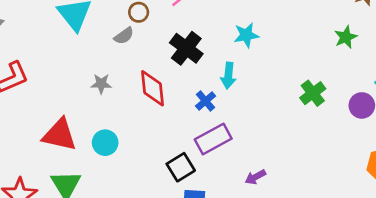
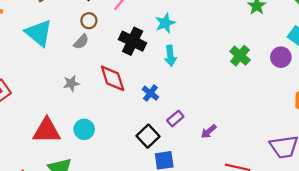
cyan star: (246, 35) -> (165, 23), moved
blue cross: (206, 101) -> (150, 93), moved
purple rectangle: (213, 139) -> (175, 119), moved, size x0.6

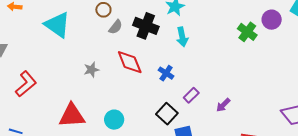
gray semicircle: (81, 42) -> (116, 27), moved
purple circle: (281, 57) -> (272, 20), moved
cyan circle: (84, 129) -> (114, 120), moved

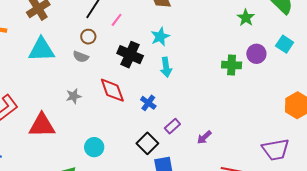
cyan triangle: (57, 25) -> (41, 50), turned -40
gray semicircle: (116, 27) -> (81, 57), moved, turned 70
green cross: (247, 32) -> (232, 65), turned -36
red triangle: (72, 116) -> (42, 125), moved

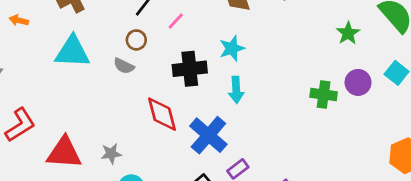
black cross: (130, 55) -> (190, 69), turned -35
gray star: (74, 96) -> (111, 154), moved
blue cross: (148, 103) -> (208, 135), size x1.8

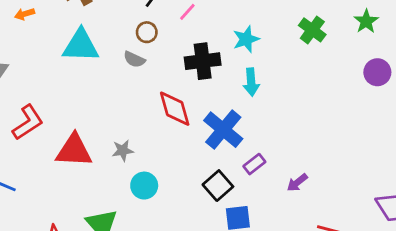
orange arrow: (19, 20) -> (25, 14), turned -30
green cross: (324, 94) -> (312, 30), moved, turned 30

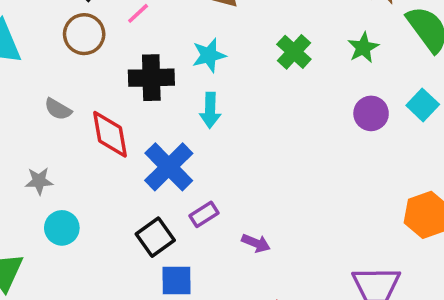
brown circle: (147, 32) -> (84, 34), size x1.5
gray semicircle: (134, 59) -> (58, 109), moved
purple arrow: (297, 183) -> (256, 243), turned -125

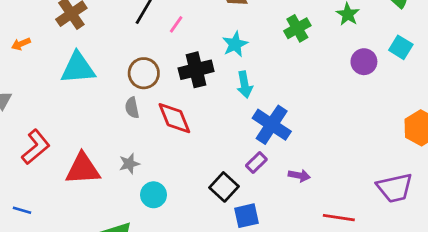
brown circle: (84, 34) -> (144, 73), moved
green cross: (294, 52) -> (297, 28), turned 30
gray semicircle: (58, 109) -> (132, 108), turned 60
blue cross: (169, 167) -> (272, 125), moved

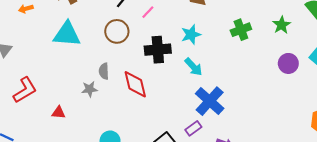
brown circle: (144, 73) -> (117, 31), moved
cyan arrow: (245, 85) -> (193, 67), turned -42
gray star: (129, 164) -> (90, 89), moved
red triangle: (83, 169) -> (59, 113), size x0.5

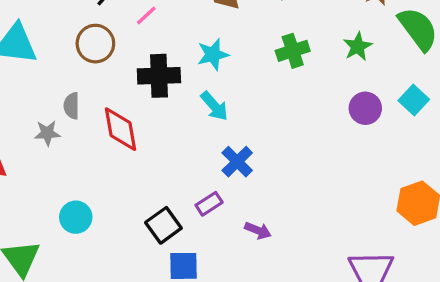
blue cross: (210, 101) -> (237, 162), size x0.7

